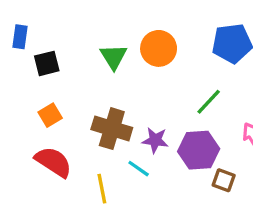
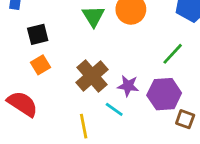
black square: (47, 63) -> (38, 34), moved
brown cross: (112, 129) -> (92, 76), turned 32
red semicircle: (53, 162) -> (22, 104), moved

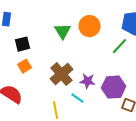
green line: (173, 54) -> (120, 46), moved

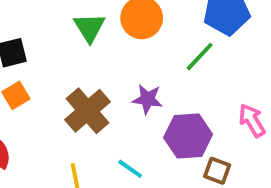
purple star: (88, 81) -> (147, 99), moved
cyan line: (78, 98) -> (130, 169), moved

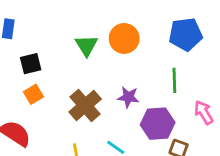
green line: (200, 57) -> (174, 80), moved, turned -45

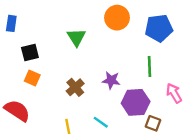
orange circle: (124, 38) -> (117, 18), moved
orange square: (33, 94) -> (32, 78), turned -35
brown cross: (85, 105) -> (75, 87), size x0.7

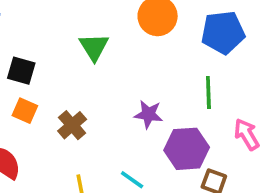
black square: (30, 52) -> (21, 71), turned 30
brown cross: (75, 87) -> (72, 125), moved

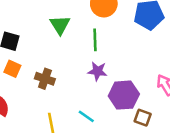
green line: (208, 92) -> (95, 40), moved
brown cross: (72, 125) -> (45, 79), turned -30

